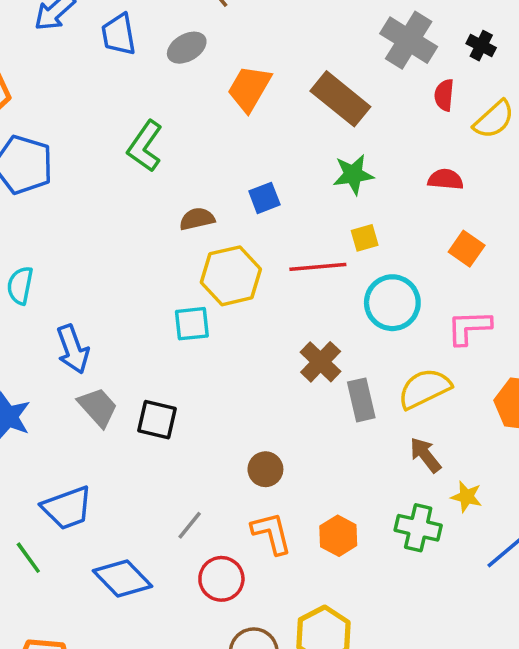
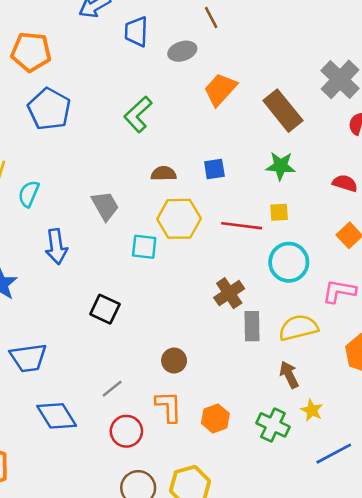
gray trapezoid: (98, 407) -> (105, 206), moved

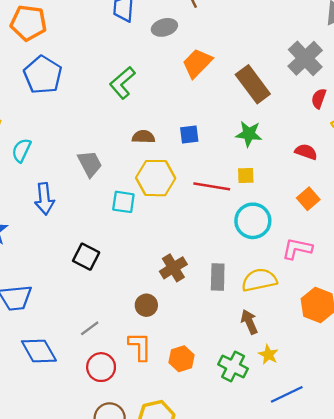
brown cross: (229, 293) -> (173, 268), moved

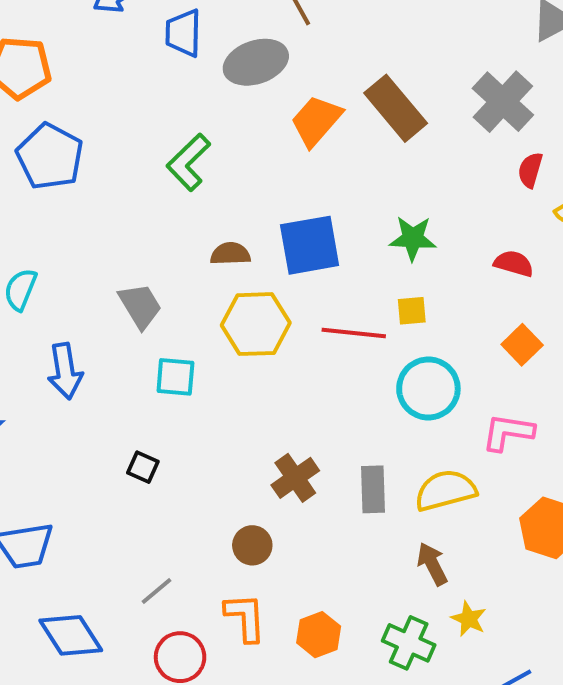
gray ellipse: (164, 27) -> (256, 62), size x1.4
brown rectangle: (253, 84) -> (396, 108), moved
blue square: (189, 134) -> (310, 245), size x1.8
cyan square: (123, 202) -> (175, 377), moved
black square: (86, 257) -> (143, 467), size x0.7

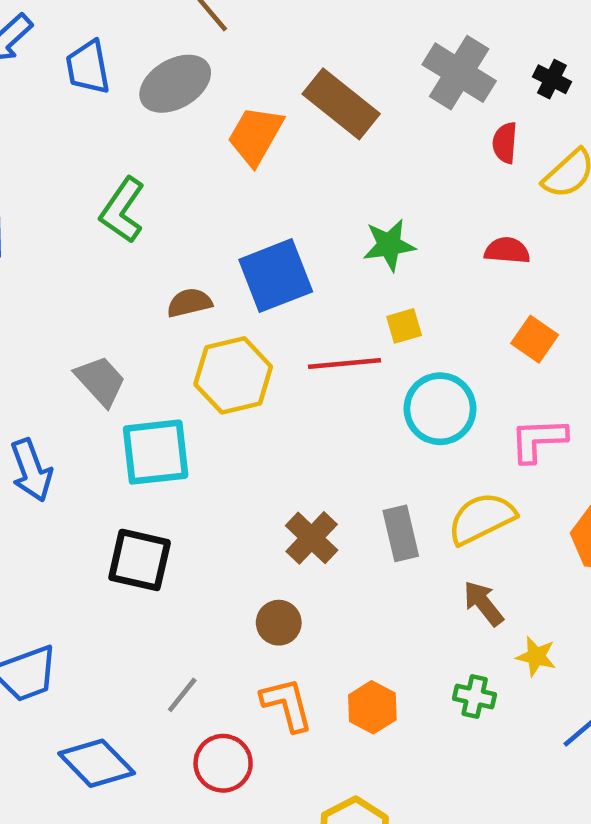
cyan square: (175, 377) -> (156, 452), size x1.5
black square: (143, 467) -> (140, 560), size x1.8
green cross: (409, 643) -> (475, 697), size x0.7

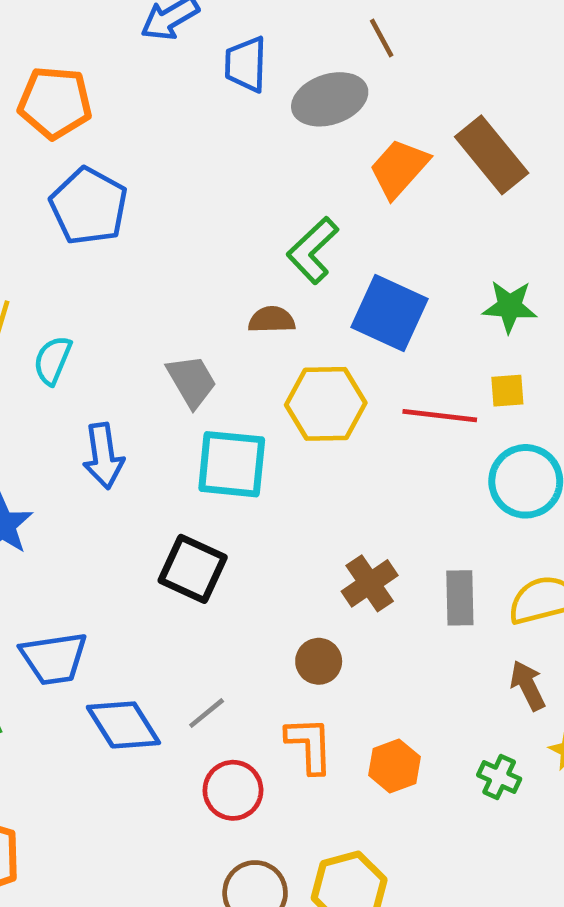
green L-shape: (122, 210) -> (313, 250), moved
blue square: (276, 276) -> (389, 313), turned 34
brown semicircle: (189, 303) -> (272, 320), moved
blue diamond: (97, 763) -> (123, 725), moved

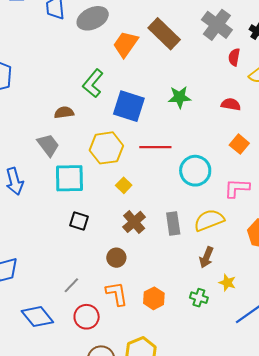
brown semicircle: (272, 320) -> (64, 112), moved
yellow square: (507, 391) -> (124, 185), moved, turned -35
black square: (193, 569) -> (79, 221), moved, size x0.7
brown arrow: (528, 686) -> (206, 257), turned -125
blue diamond: (123, 725) -> (37, 317), moved

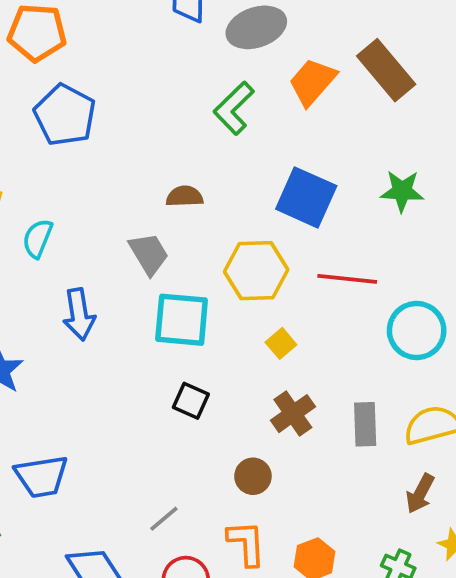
green L-shape: (93, 83) -> (234, 108), moved

